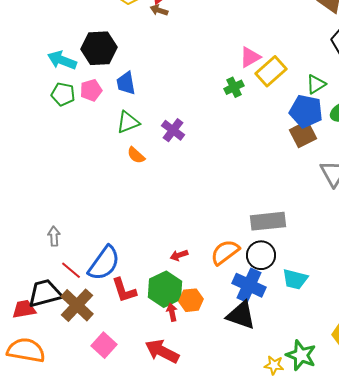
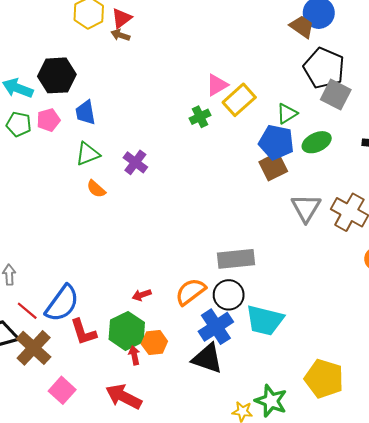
cyan trapezoid: (295, 279) -> (265, 320), size x1.4
blue cross: (249, 285) -> (216, 327), turned 32

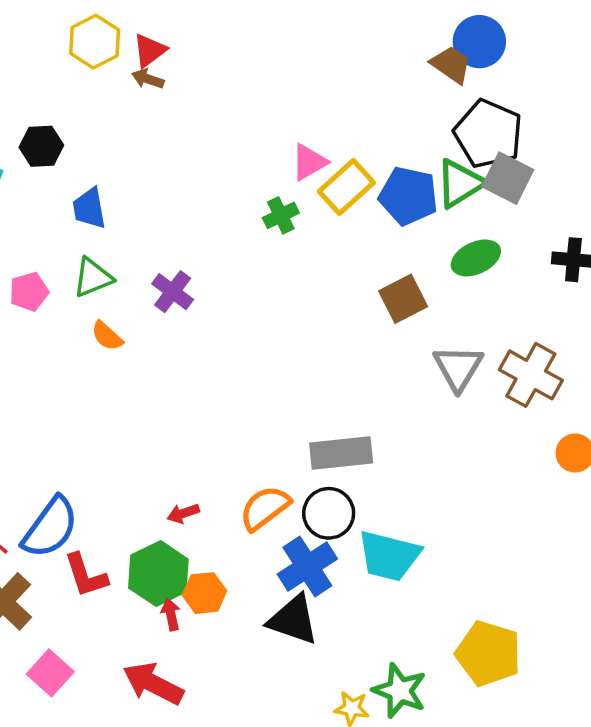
black hexagon: (57, 75) -> (41, 146), size x0.7
green triangle: (287, 114) -> (460, 183), moved, size x1.4
pink pentagon: (48, 120) -> (29, 292), moved
blue pentagon: (276, 142) -> (408, 196), moved

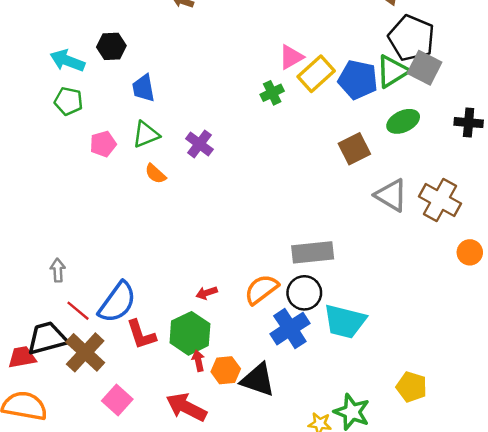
gray triangle: (458, 368) -> (391, 195), turned -30
orange hexagon: (205, 593) -> (226, 370), moved
black triangle: (293, 620) -> (258, 380), moved
yellow pentagon: (488, 653) -> (411, 387), size x0.7

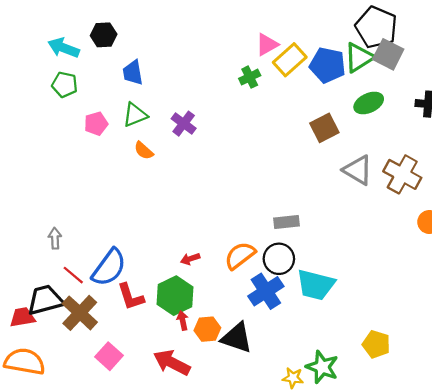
gray rectangle: (313, 252) -> (286, 222), size x0.7

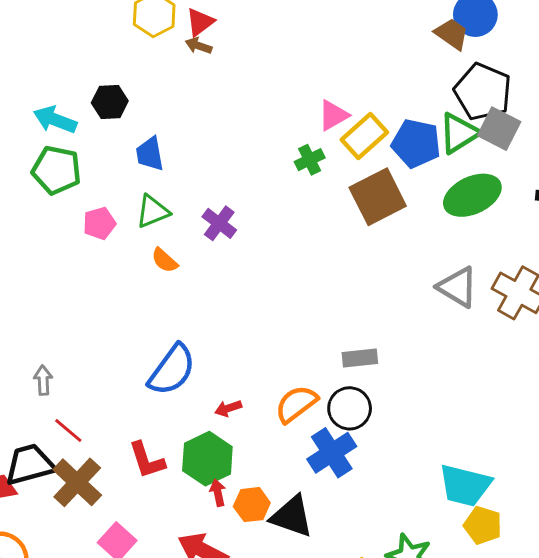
green pentagon: (65, 85) -> (56, 170), size x1.4
green ellipse: (369, 103) -> (472, 195), size x1.4
brown square: (324, 128) -> (378, 197), moved, size x1.4
blue semicircle: (109, 267) -> (172, 370), moved
cyan trapezoid: (316, 285) -> (465, 485), moved

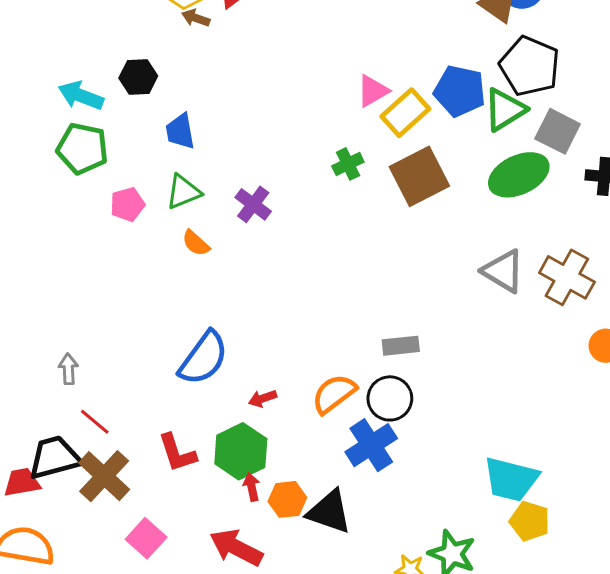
brown arrow: (199, 46) -> (196, 18), moved
gray square: (499, 129) -> (558, 131), moved
blue pentagon: (416, 143) -> (460, 91), moved
green cross: (310, 160) -> (348, 164), moved

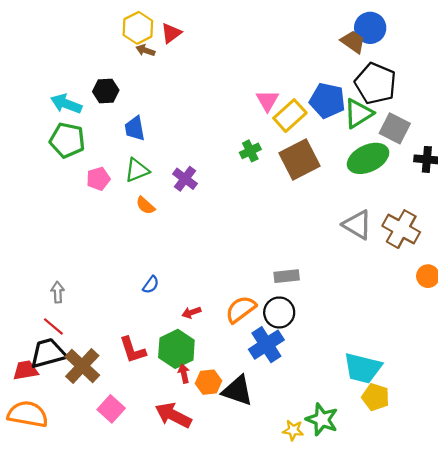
pink triangle: (373, 91) -> (267, 101), turned -30
blue semicircle: (204, 358) -> (151, 285), size x0.5
red line: (95, 422) -> (53, 326), moved

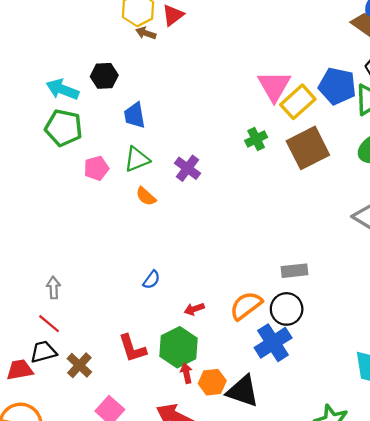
pink triangle: (267, 101) -> (274, 86), size x1.4
black trapezoid: (48, 353) -> (43, 352), size x0.7
brown cross: (82, 366) -> (79, 365), size x0.7

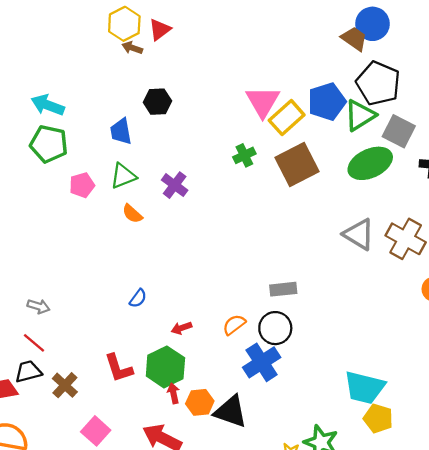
black hexagon: (104, 76) -> (157, 102), moved
blue pentagon: (337, 86) -> (327, 102), turned -30
gray arrow: (54, 288) -> (39, 306), turned 110
orange semicircle: (246, 306) -> (234, 325), size x0.7

